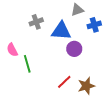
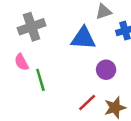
gray cross: (36, 22) -> (32, 27), moved, size x1.5
purple circle: (74, 49) -> (106, 70), moved

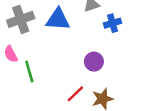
blue triangle: (83, 38) -> (58, 19), moved

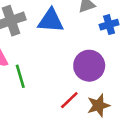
purple circle: (94, 62) -> (89, 66), size x1.5

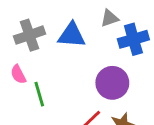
blue cross: (109, 25) -> (133, 39), size x1.5

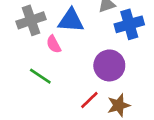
pink semicircle: (18, 74) -> (54, 44), moved
green line: (39, 94) -> (40, 76), turned -40

